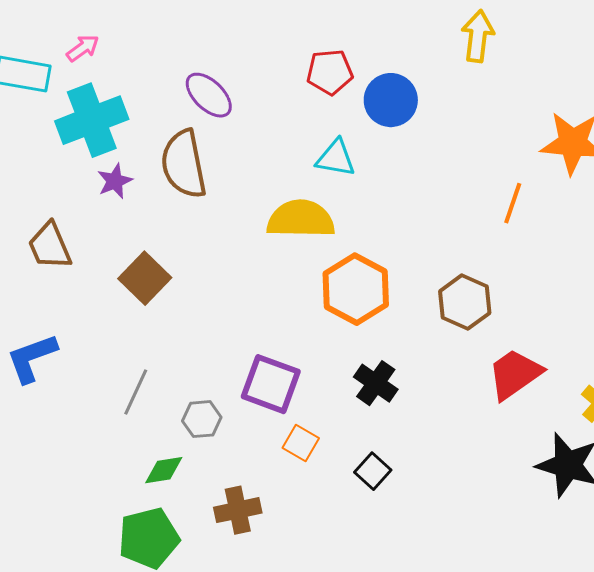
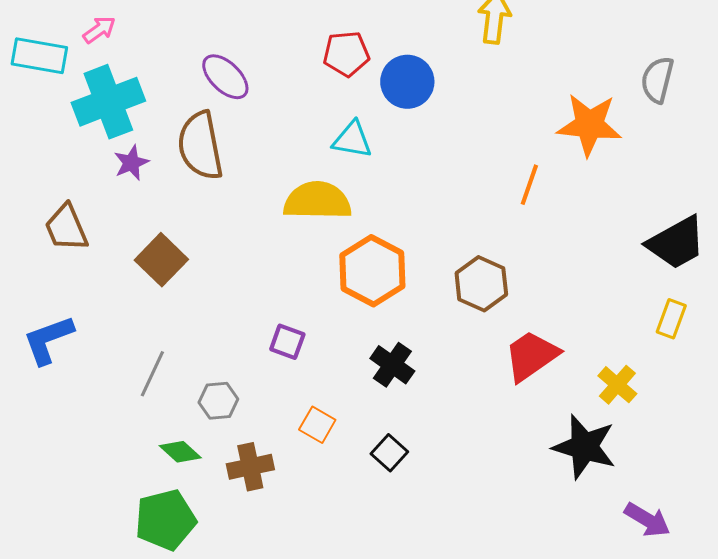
purple square: (271, 384) -> (287, 342), moved, size x0.6
green diamond: (164, 470) -> (180, 452), turned 51
brown cross: (238, 510) -> (250, 467), moved

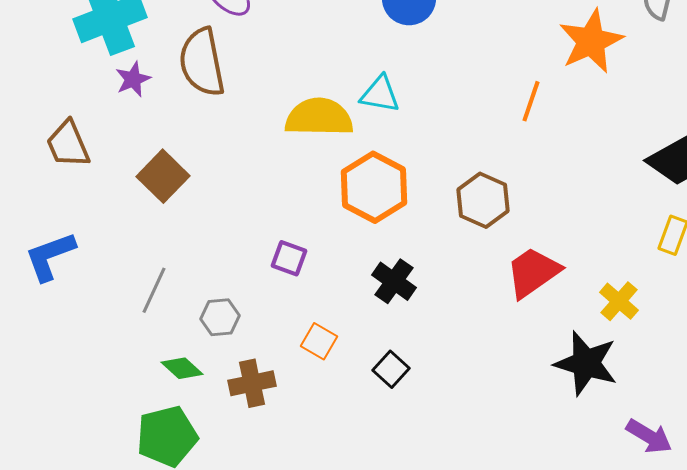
orange star: (589, 125) -> (591, 41), turned -30
cyan triangle: (352, 140) -> (380, 94), moved

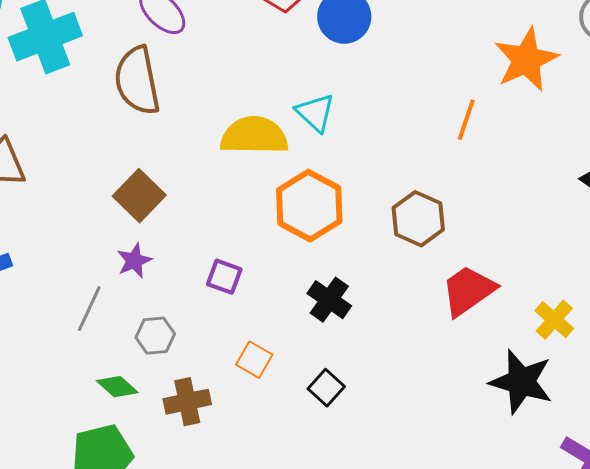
purple star: (133, 79) -> (134, 261), moved
cyan triangle: (380, 94) -> (315, 113), turned 33
brown square: (163, 176) -> (139, 196), moved

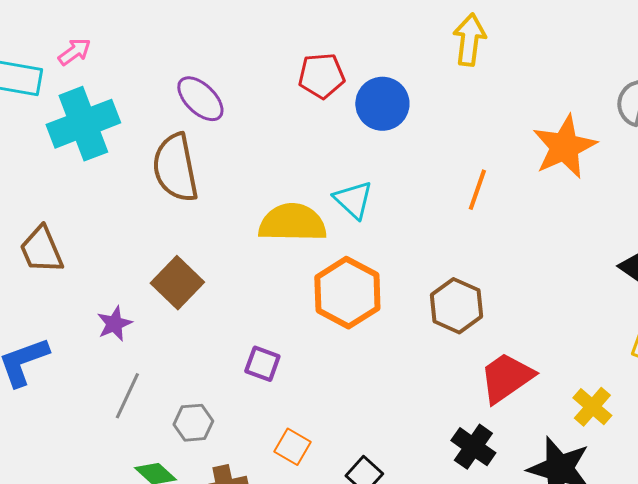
orange line: (466, 120) -> (477, 190), moved
purple star: (134, 261) -> (114, 324), moved
black cross: (329, 300) -> (473, 447), moved

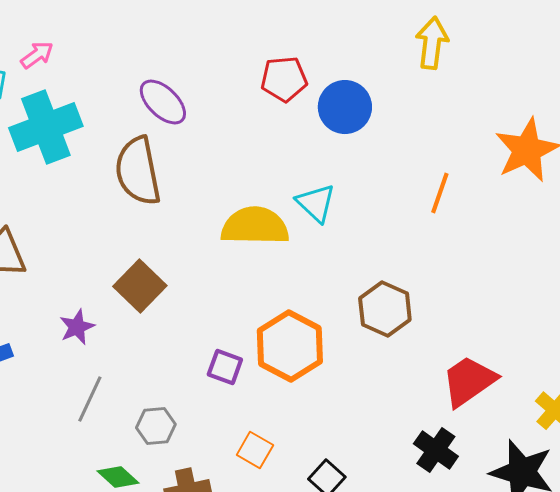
orange hexagon: (347, 293) -> (290, 346), moved
brown hexagon: (456, 306) -> (385, 309), moved

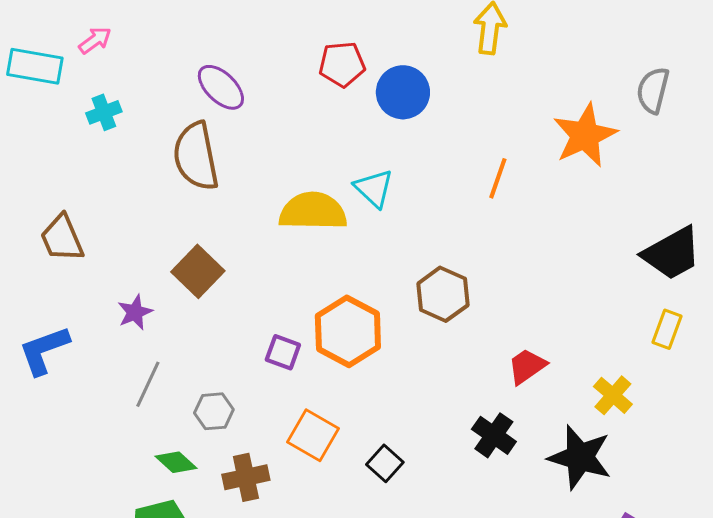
cyan cross: (46, 127) -> (104, 112), size x0.5
red trapezoid: (469, 381) -> (527, 366), size x0.7
orange square: (255, 450) -> (313, 435), size x1.4

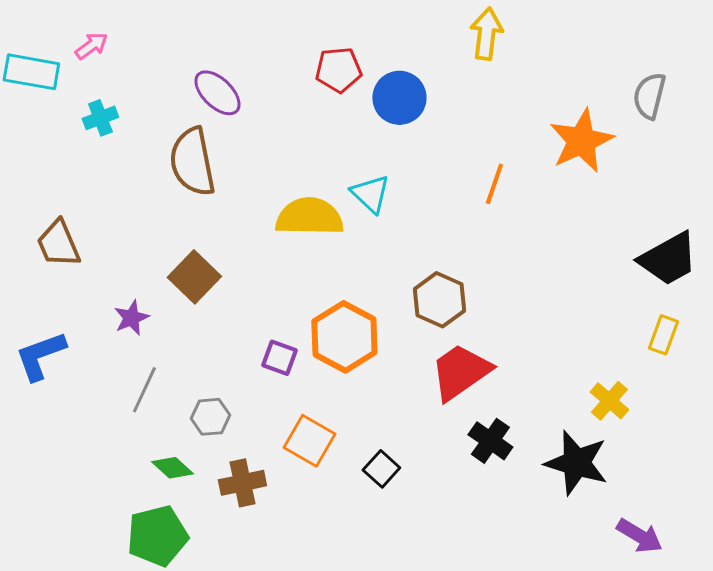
red trapezoid: (527, 366) -> (460, 372), moved, size x1.6

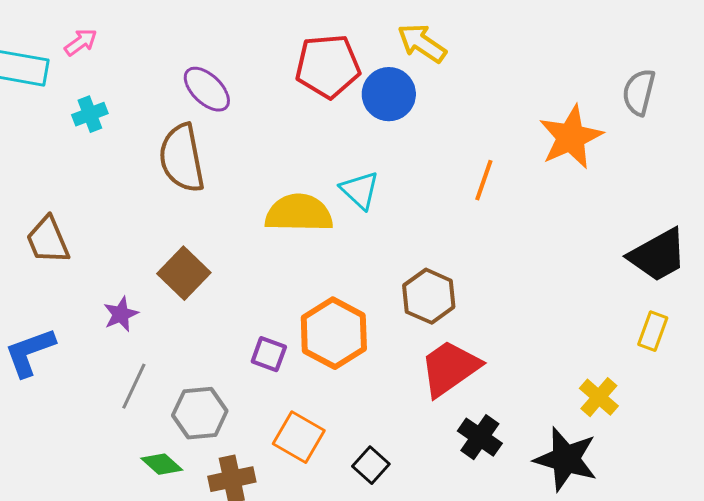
yellow arrow: (486, 34) -> (422, 43), moved, turned -63
red pentagon: (338, 70) -> (328, 66), size x1.4
gray hexagon: (210, 417) -> (200, 413), size x1.4

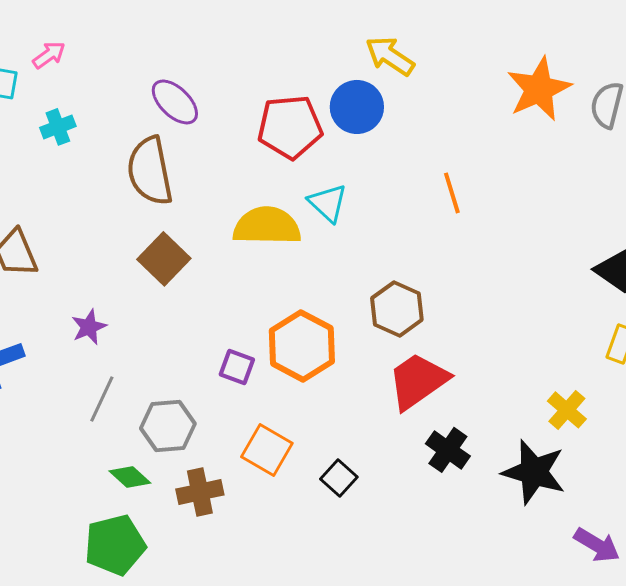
red pentagon: (328, 66) -> (290, 127), moved
orange star: (571, 137) -> (539, 89), moved
orange line: (484, 180) -> (452, 193), turned -36
brown square: (184, 273) -> (164, 259), moved

